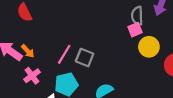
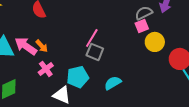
gray semicircle: (137, 16) -> (144, 13), turned 66
pink line: (64, 54) -> (92, 38), moved

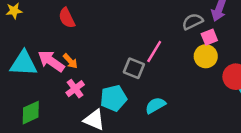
pink square: (142, 26) -> (209, 37), moved
pink line: (92, 38) -> (154, 51), moved

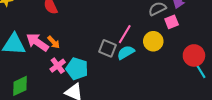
yellow circle: (206, 56) -> (153, 41), moved
cyan pentagon: (113, 98) -> (77, 69), moved, turned 30
cyan semicircle: (155, 105) -> (126, 52), moved

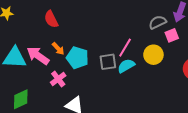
orange arrow: (54, 42) -> (58, 49), moved
gray square: (108, 48) -> (108, 62), turned -30
cyan pentagon: (77, 69) -> (77, 58), moved

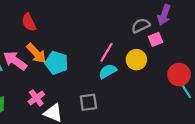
orange arrow: (58, 49) -> (36, 53), size x1.5
gray square: (108, 62) -> (88, 102), moved
pink cross: (58, 79) -> (36, 98), moved

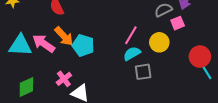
gray square: (88, 102) -> (143, 72), moved

